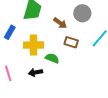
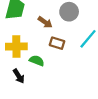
black arrow: (35, 72) -> (19, 76), turned -112

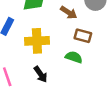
green semicircle: (37, 61) -> (74, 57), moved

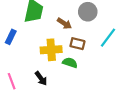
yellow cross: (37, 41) -> (51, 50), moved

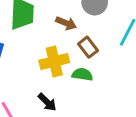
brown rectangle: (77, 44) -> (88, 47), turned 48

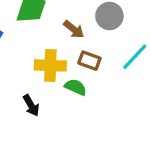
brown rectangle: (88, 47) -> (89, 61), turned -48

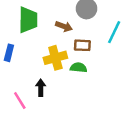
black arrow: (31, 105) -> (41, 88), moved, turned -133

